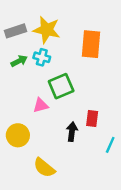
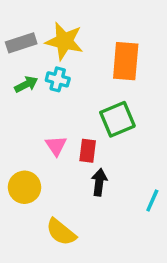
green square: (61, 86) -> (117, 119), moved
pink triangle: (41, 105) -> (56, 146), turned -49
red rectangle: (92, 118) -> (88, 151), moved

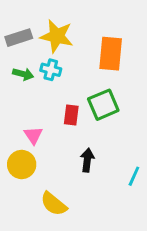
green arrow: (26, 84) -> (23, 74), turned 42
pink triangle: (56, 146) -> (33, 135), moved
red rectangle: (88, 151) -> (71, 115), moved

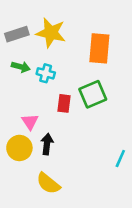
cyan cross: (51, 70) -> (46, 73), moved
black arrow: (87, 160) -> (47, 144), moved

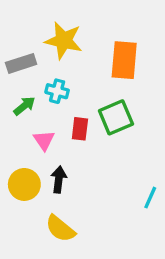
gray rectangle: (17, 34) -> (21, 63), moved
green arrow: (21, 67) -> (24, 106), moved, turned -54
pink triangle: (30, 122) -> (44, 140), moved

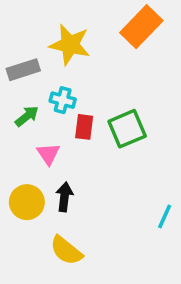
orange rectangle: (124, 60) -> (141, 27), moved, turned 39
red rectangle: (80, 129) -> (84, 127), moved

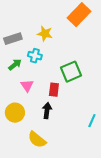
yellow star: (70, 45) -> (45, 34), moved, size x0.7
red rectangle: (84, 127) -> (54, 90), moved
black arrow: (64, 197) -> (47, 111), moved

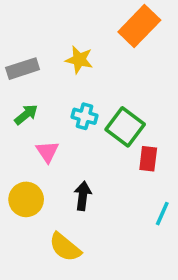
cyan cross: (35, 56) -> (84, 116), moved
green square: (71, 72) -> (125, 127), turned -30
red rectangle: (54, 90) -> (148, 159), moved

